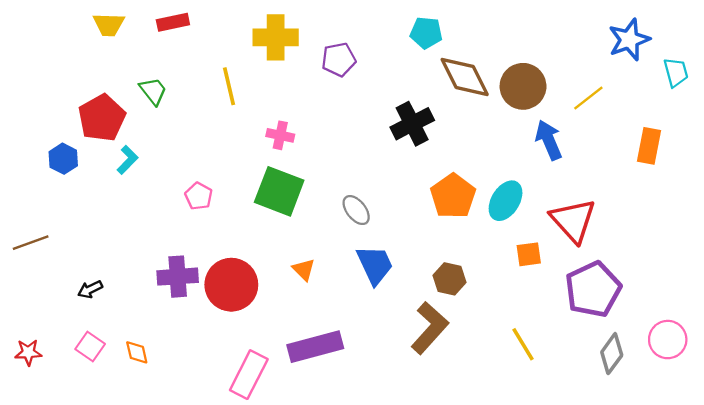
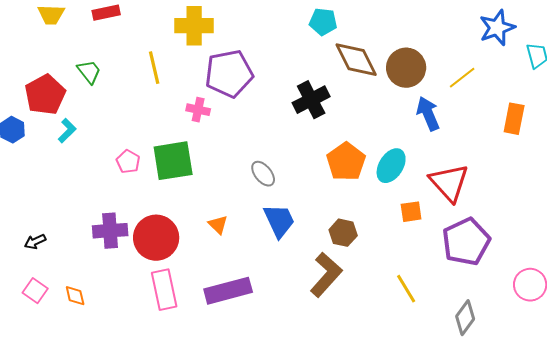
purple pentagon: (339, 60) -> (229, 74), moved, size x1.6
green square: (279, 191) -> (173, 161), moved, turned -30
gray diamond: (612, 354) -> (465, 318), moved
pink rectangle: (249, 375) -> (164, 290), moved, turned -39

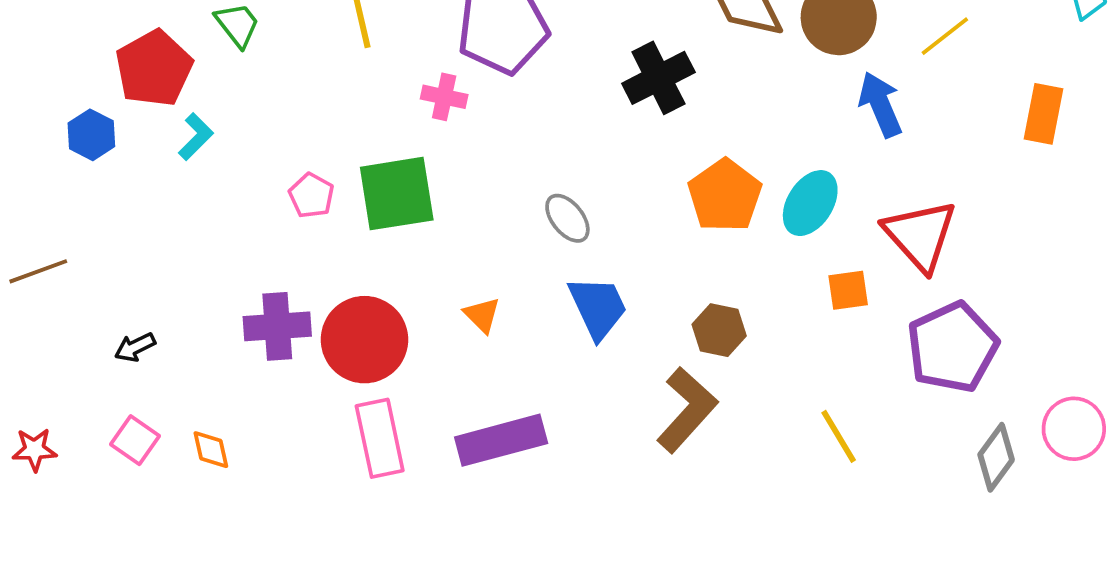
gray diamond: (465, 318) -> (996, 457), moved

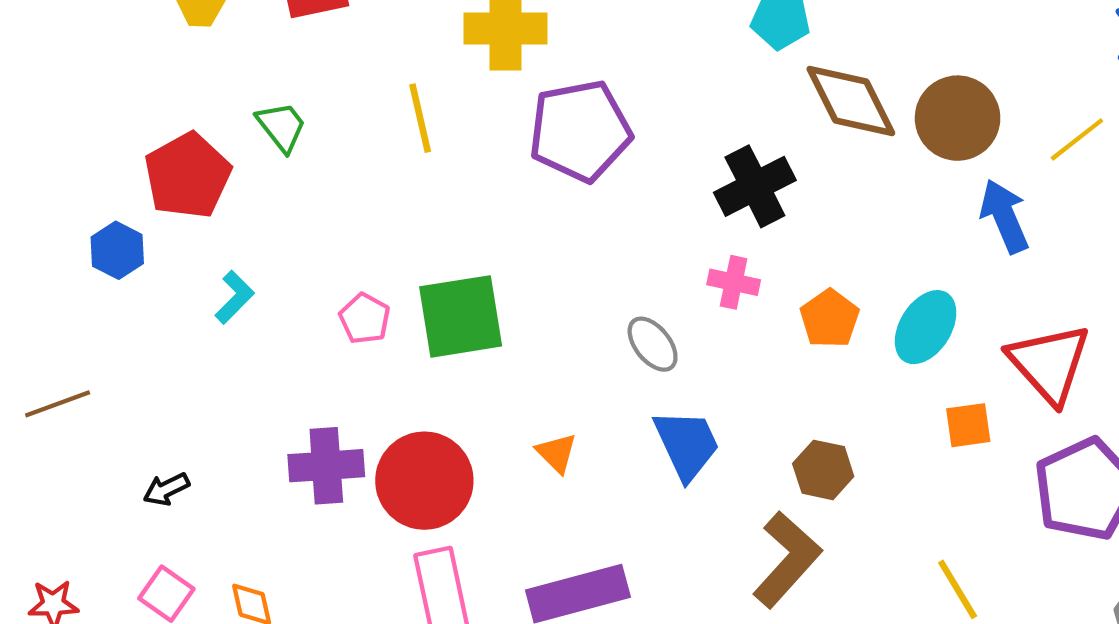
pink cross: (444, 97) -> (734, 282), moved
cyan L-shape: (196, 137) -> (235, 297), moved
orange pentagon: (725, 195) -> (830, 319), size x0.7

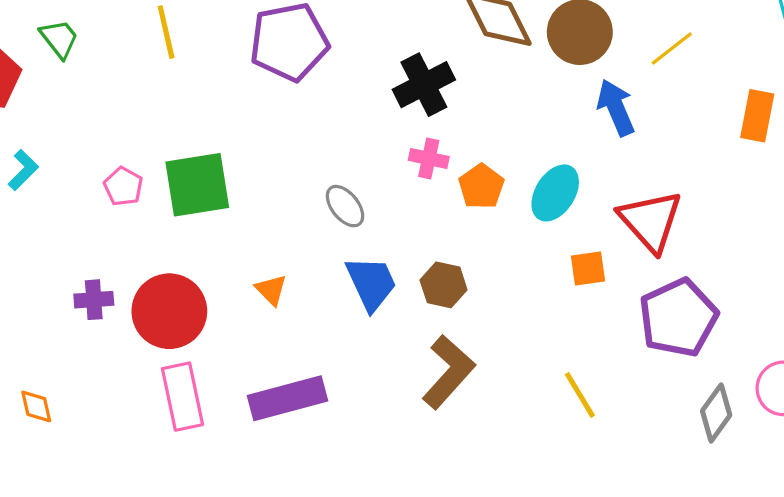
pink cross: (734, 282) -> (429, 158), moved
purple cross: (326, 466) -> (94, 300), size x0.7
brown hexagon: (823, 470) -> (444, 285), moved

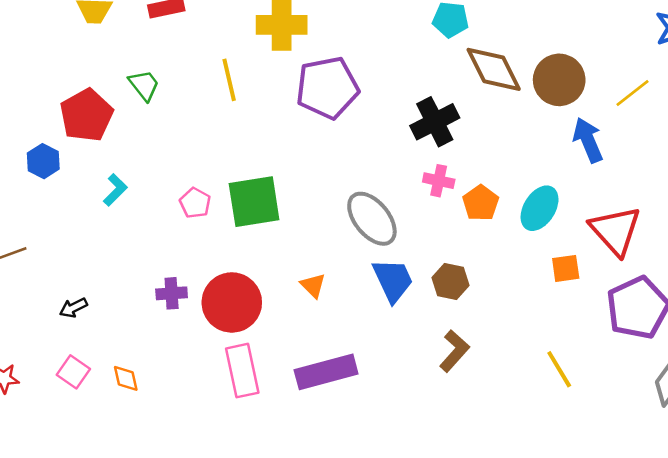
gray ellipse: (345, 206) -> (372, 219), size x1.6
brown L-shape: (448, 372) -> (454, 351), size x0.7

